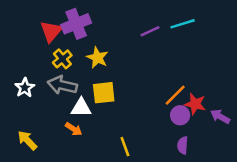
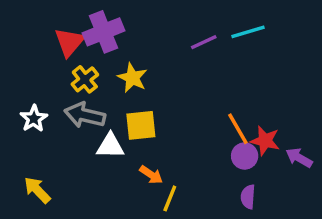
orange line: (175, 95) -> (238, 129), turned -75
orange arrow: (74, 129) -> (151, 175), moved
yellow line: (125, 147) -> (170, 198), turned 42

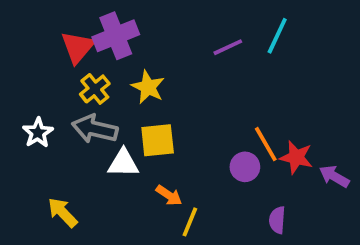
cyan line: (248, 32) -> (277, 36), turned -48
purple circle: (245, 156) -> (245, 167), moved
yellow arrow: (37, 190) -> (63, 212), moved

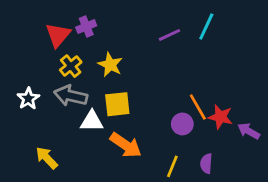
purple cross: (116, 36) -> (86, 26), size x0.6
orange arrow: (169, 195) -> (126, 145), size x1.6
yellow line: (190, 222) -> (172, 166), moved

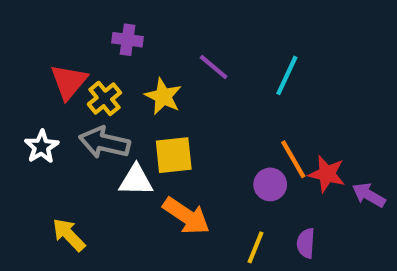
purple cross: (86, 26) -> (128, 40), turned 30
cyan line: (206, 26) -> (287, 75), moved
red triangle: (58, 35) -> (69, 82), moved
purple line: (170, 35) -> (214, 67), moved, turned 65

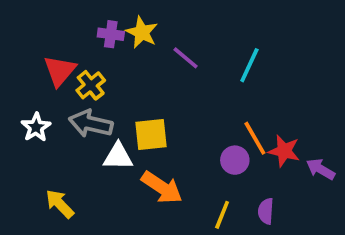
yellow star: (163, 96) -> (142, 32), moved

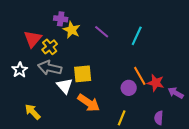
yellow star: (142, 32) -> (72, 30), moved
white triangle: (118, 156) -> (65, 86), turned 48
purple semicircle: (266, 211) -> (159, 118), moved

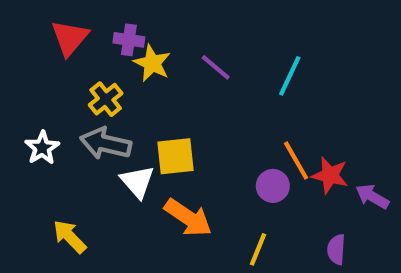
red triangle: (33, 39) -> (70, 38), moved

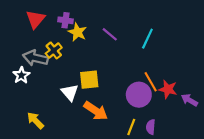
gray arrow: (106, 144) -> (35, 58), moved
purple circle: (273, 186) -> (139, 95), size x1.5
purple semicircle: (336, 249) -> (151, 127), moved

